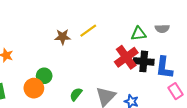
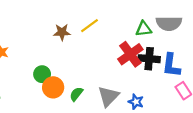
gray semicircle: (162, 29) -> (169, 23), size x1.6
orange circle: (34, 88) -> (53, 87), moved

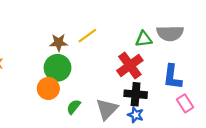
black cross: (149, 59) -> (136, 94), moved
green circle: (42, 74) -> (58, 68), moved, size x1.5
orange circle: (53, 87) -> (48, 88), moved

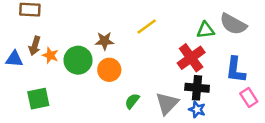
gray semicircle: (170, 33) -> (233, 24), turned 30
brown star: (59, 42) -> (104, 41), moved
green circle: (58, 68) -> (78, 60), moved
orange circle: (48, 88) -> (109, 70), moved

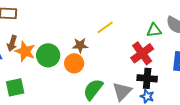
brown star: (104, 41) -> (80, 45), moved
orange star: (50, 55) -> (25, 51), size x1.5
green semicircle: (132, 101) -> (93, 89), size x1.6

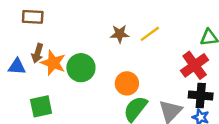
brown star: (80, 45) -> (120, 34), moved
orange circle: (74, 63) -> (127, 83), moved

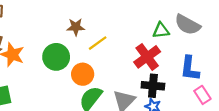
yellow line: (150, 34) -> (98, 43), moved
green circle: (81, 68) -> (56, 57), moved

